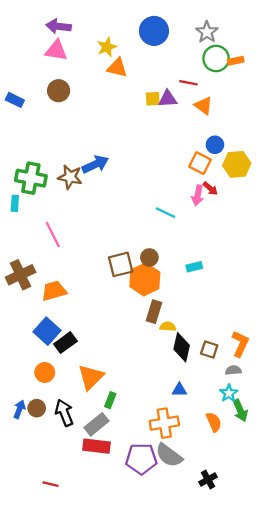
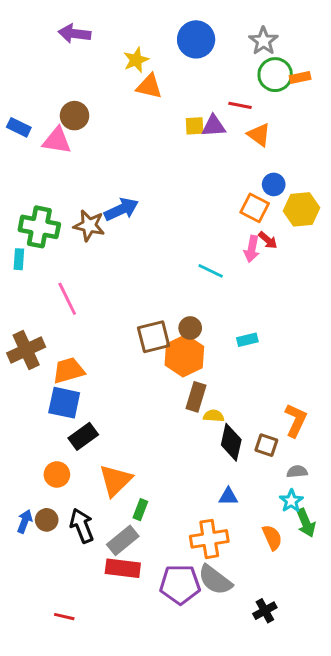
pink triangle: (56, 50) -> (57, 141), moved
blue square: (47, 331) -> (64, 403), moved, turned -30
orange L-shape: (240, 344) -> (296, 420), moved

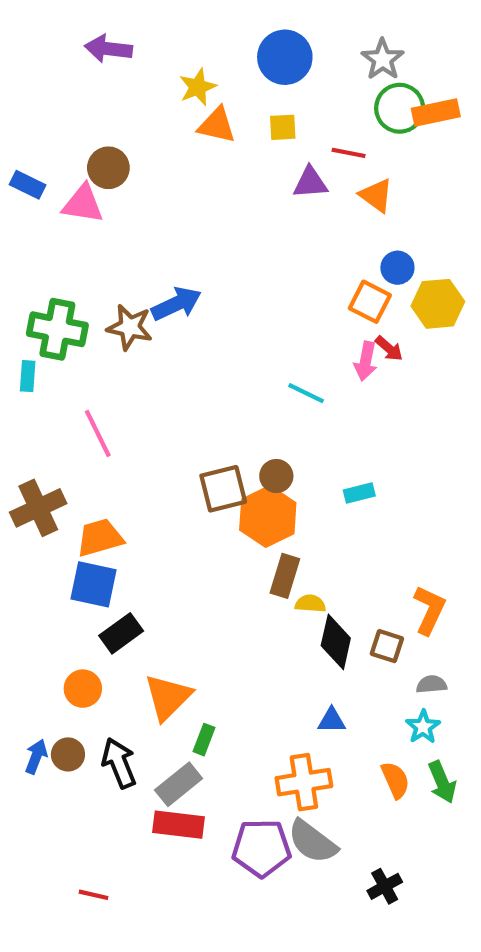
orange rectangle: (300, 78) -> (436, 112), size x1.5
yellow square: (195, 126) -> (283, 127), moved
green arrow: (306, 523) -> (442, 782), moved

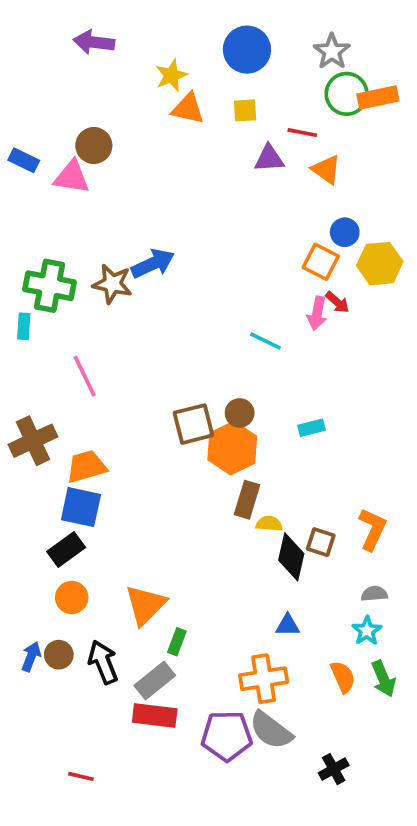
black rectangle: (121, 633) -> (66, 550), moved
brown square: (387, 646) -> (321, 542), moved

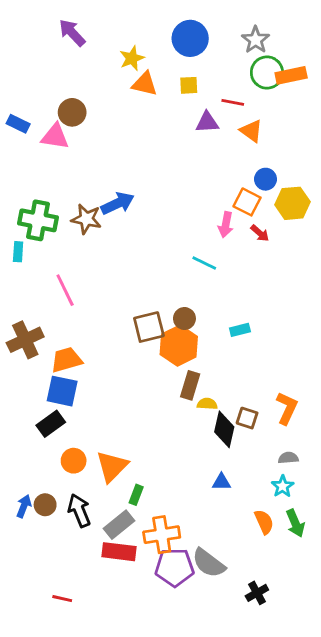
purple arrow: (94, 42) -> (72, 33), turned 40
pink arrow: (317, 313) -> (226, 225), moved
orange circle: (72, 597) -> (74, 461), moved
orange cross: (264, 679) -> (162, 535), moved

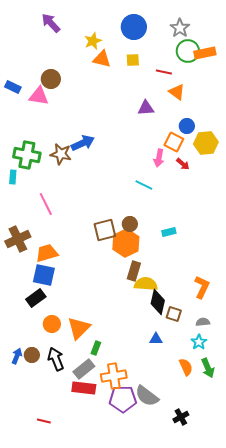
purple triangle: (207, 122) -> (146, 108), moved
yellow semicircle: (207, 404) -> (146, 284), size x1.6
brown square: (247, 418) -> (174, 314), moved

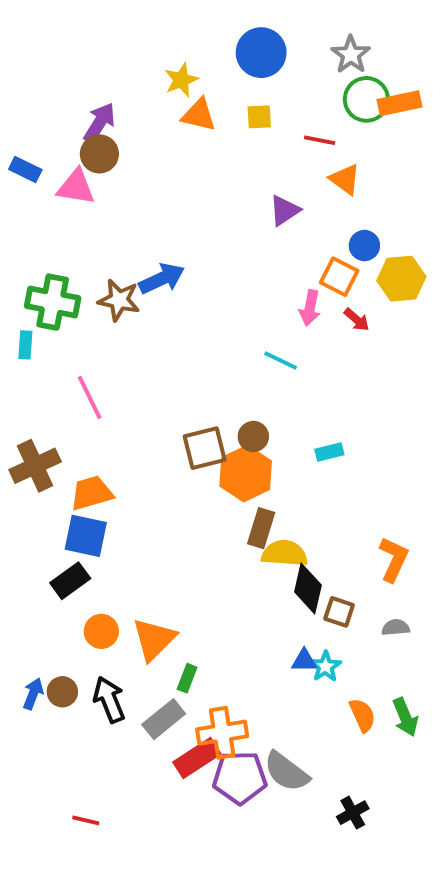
purple arrow: (51, 23) -> (99, 123), moved, turned 75
purple triangle: (146, 108) -> (285, 210), turned -30
cyan star: (199, 342) -> (325, 666), moved
red rectangle: (84, 388) -> (197, 758), moved, turned -40

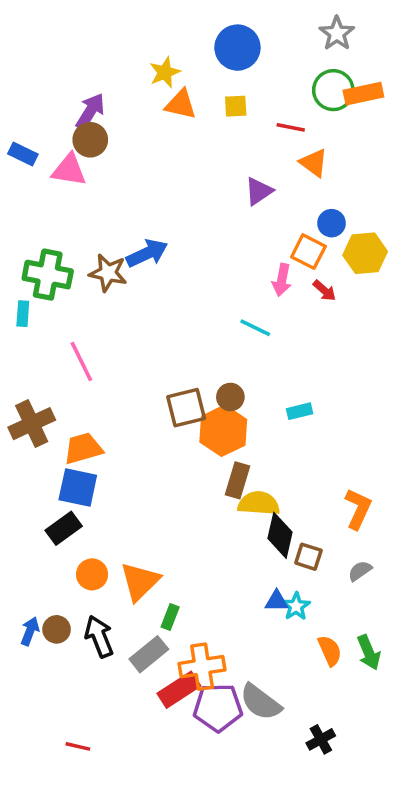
gray star: (351, 55) -> (337, 33), moved
gray semicircle: (396, 627) -> (360, 571), turned -30

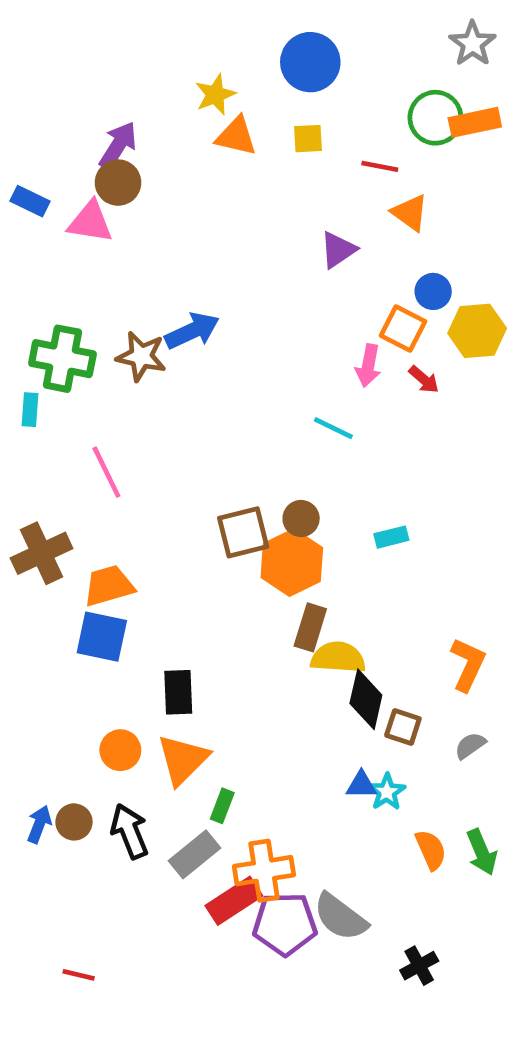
gray star: (337, 33) -> (472, 44), moved
black rectangle: (64, 528) -> (178, 692), moved, turned -56
red line: (78, 746) -> (79, 975), moved

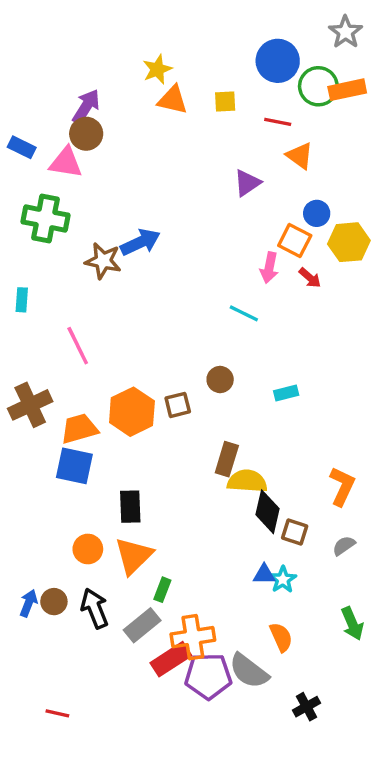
blue circle: (310, 62) -> (278, 61), moved
green cross: (62, 359) -> (45, 218), moved
brown square: (243, 532) -> (178, 405), moved, size x0.7
orange hexagon: (292, 563) -> (132, 412), moved
orange semicircle: (431, 850) -> (281, 637), moved

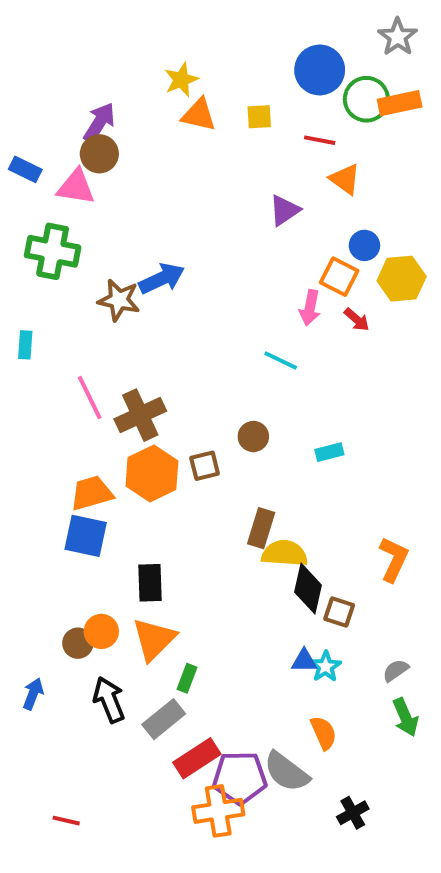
brown cross: (30, 405) -> (140, 415), moved
gray semicircle: (344, 546) -> (396, 670), moved
brown circle: (54, 602) -> (78, 643), moved
orange cross: (193, 637) -> (218, 811), moved

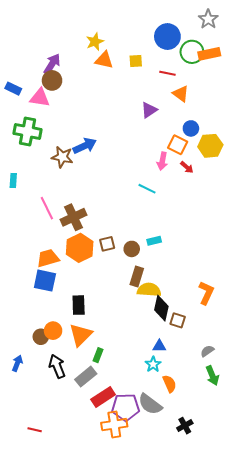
brown circle: (253, 436) -> (132, 249), moved
cyan rectangle: (329, 452) -> (154, 241), moved
cyan star: (325, 667) -> (153, 364), moved

